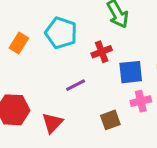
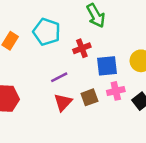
brown square: (110, 120) -> (89, 97), moved
red triangle: (52, 123) -> (63, 102), moved

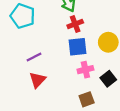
red cross: (82, 48) -> (75, 24), moved
brown square: (89, 97) -> (87, 99), moved

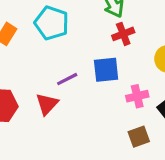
blue square: (77, 47) -> (106, 70), moved
red triangle: (37, 80) -> (47, 104), moved

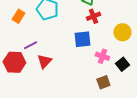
purple line: (67, 79) -> (30, 45), moved
pink cross: (137, 96) -> (102, 56), turned 32

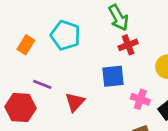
purple line: (30, 45) -> (42, 84), turned 48
red triangle: (44, 61) -> (75, 102), moved

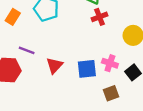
blue square: (113, 76) -> (87, 69), moved

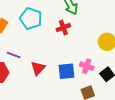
red cross: (100, 17) -> (63, 28), moved

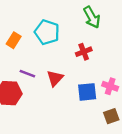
red cross: (63, 28) -> (84, 52), moved
red triangle: (38, 68) -> (55, 78), moved

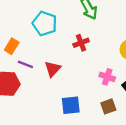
orange rectangle: (14, 40) -> (12, 46), moved
blue square: (87, 92) -> (71, 105), moved

